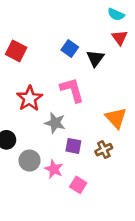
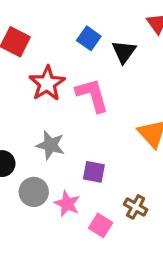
red star: (30, 98) -> (47, 83), moved
gray star: (55, 123) -> (50, 145), moved
brown cross: (104, 150) -> (136, 207), moved, turned -35

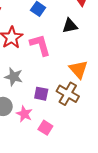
black triangle: (124, 52) -> (70, 26), moved, turned 42
brown cross: (136, 207) -> (68, 94), moved, size x1.5

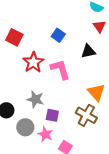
purple square: (41, 94) -> (52, 115), moved

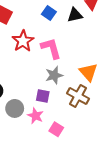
black triangle: (88, 51) -> (75, 15), moved
gray star: (35, 99) -> (54, 75), moved, turned -30

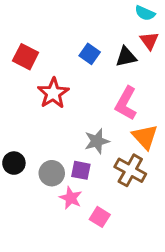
pink L-shape: (51, 48) -> (126, 103), moved, turned -135
gray circle: (15, 108) -> (52, 173), moved

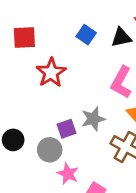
red square: (26, 57) -> (24, 37), turned -30
purple square: (81, 170) -> (66, 129), moved, turned -30

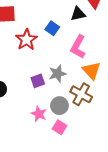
blue square: (86, 35) -> (52, 28), moved
gray circle: (50, 150) -> (59, 106), moved

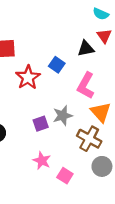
gray circle: (59, 106) -> (102, 166), moved

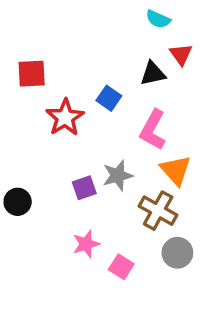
cyan semicircle: (101, 14) -> (158, 19), moved
pink star: (42, 161) -> (86, 244), turned 30

